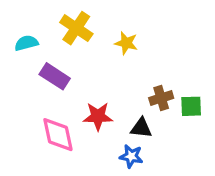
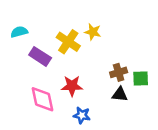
yellow cross: (76, 28) -> (68, 42), moved
black triangle: (141, 128) -> (120, 94), moved
blue star: (131, 156) -> (82, 115), moved

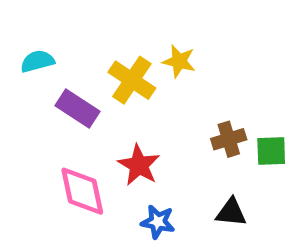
red star: (72, 86) -> (139, 165), turned 30
black triangle: (120, 94) -> (231, 212), moved

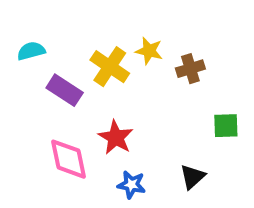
brown cross: (229, 139) -> (190, 69), moved
black triangle: (231, 212) -> (192, 177), turned -48

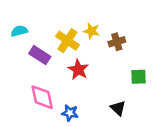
red star: (116, 137) -> (78, 70), moved
black triangle: (192, 177) -> (118, 108), turned -35
blue star: (131, 185) -> (70, 113), moved

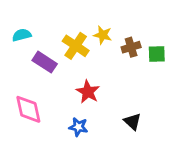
red star: (78, 70) -> (88, 92), moved
green square: (139, 77) -> (157, 54), moved
pink diamond: (42, 97) -> (28, 109), moved

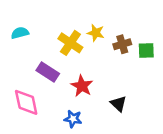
purple rectangle: (45, 62) -> (48, 72), moved
black triangle: (132, 121) -> (118, 104), moved

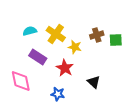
cyan semicircle: (20, 33) -> (30, 31), moved
yellow star: (96, 33) -> (75, 47), moved

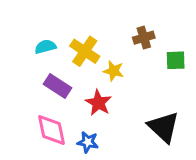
brown cross: (97, 35) -> (144, 38), moved
pink diamond: (21, 81) -> (51, 130), moved
black triangle: (94, 82) -> (163, 127), moved, size x1.6

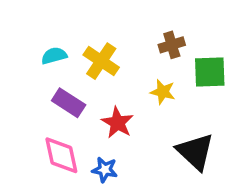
green square: (176, 60) -> (210, 72), size x1.4
yellow star: (114, 71) -> (163, 92), moved

